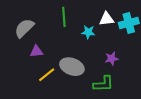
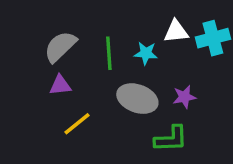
green line: (64, 17) -> (109, 53), moved
gray semicircle: (24, 28) -> (60, 47), moved
gray ellipse: (72, 67) -> (137, 99), moved

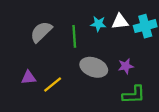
cyan star: (146, 53) -> (98, 24), moved
purple triangle: (60, 85) -> (29, 78), moved
green L-shape: (171, 139) -> (134, 95), moved

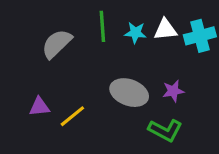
green line: (74, 36) -> (102, 26), moved
green L-shape: (134, 95) -> (165, 130), moved, turned 30

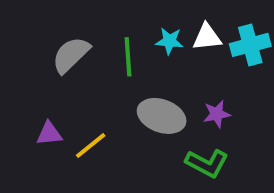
green line: (102, 26) -> (128, 57), moved

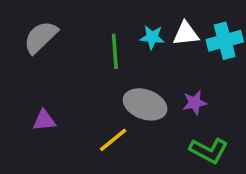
gray semicircle: (71, 55) -> (41, 37), moved
yellow line: (91, 146) -> (113, 140), moved
green L-shape: (207, 163) -> (209, 150), moved

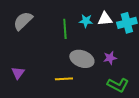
purple triangle: (44, 120) -> (18, 73), moved, turned -48
yellow line: (113, 140) -> (64, 79), turned 36

